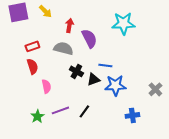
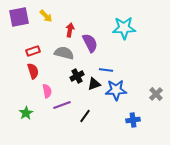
black cross: (76, 71) -> (77, 76), turned 32
purple line: (60, 110) -> (62, 105), moved
green star: (37, 116) -> (26, 113), moved

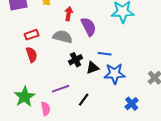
pink semicircle: (47, 91) -> (46, 109), moved
green star: (26, 113) -> (25, 97), size x1.5
blue cross: (133, 120) -> (132, 104), turned -32

